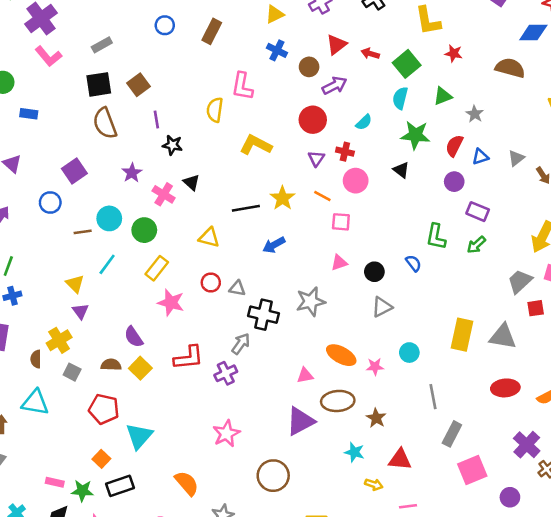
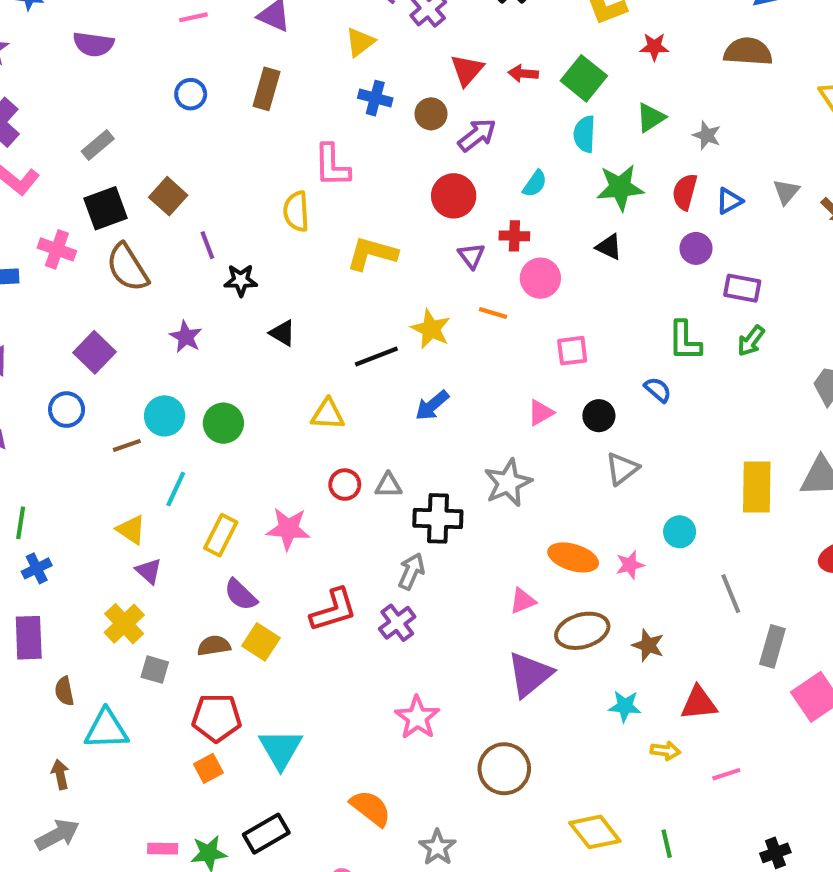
pink cross: (164, 194) -> (57, 249), moved
pink square: (341, 222) -> (572, 351), moved
yellow rectangle: (157, 268) -> (221, 535), moved
brown semicircle: (36, 359) -> (64, 691), moved
orange square: (101, 459) -> (208, 768), moved, turned 30

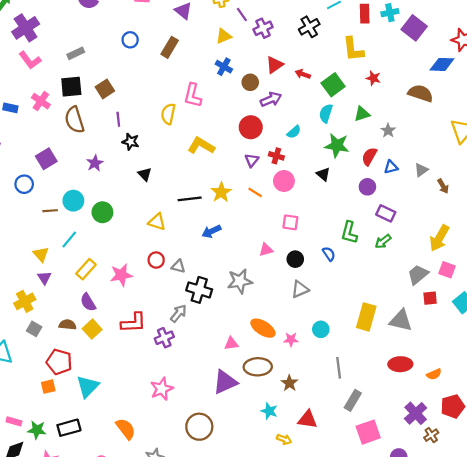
pink star: (288, 529) -> (121, 275), turned -30

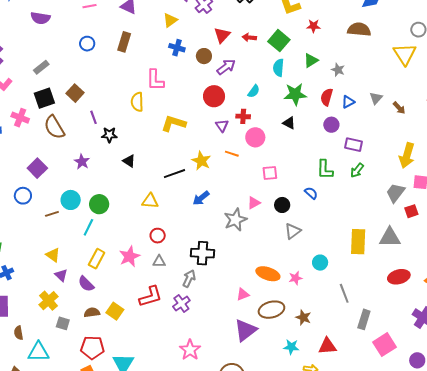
cyan line: (69, 240) -> (88, 227), moved
gray triangle: (178, 266) -> (159, 261), moved
gray star: (240, 281) -> (235, 220), moved
purple semicircle: (88, 302) -> (86, 284), moved

